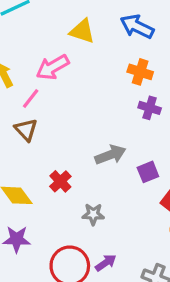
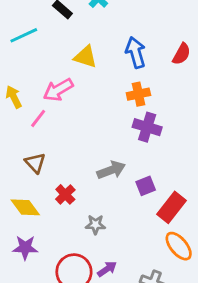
blue arrow: (137, 27) -> (136, 53), turned 48
orange cross: (140, 72) -> (138, 94), turned -30
purple cross: (150, 108) -> (147, 127), size x1.4
brown triangle: (26, 130) -> (35, 163), moved

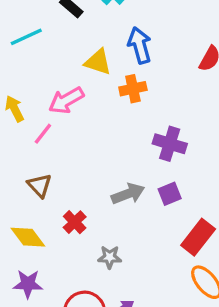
blue arrow: (136, 53) -> (140, 45), moved
orange cross: (138, 94) -> (133, 89), moved
purple square: (146, 186) -> (170, 194), moved

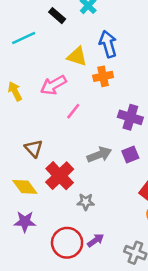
pink line: (43, 134) -> (73, 111), moved
red cross: (75, 222) -> (60, 176), size x1.6

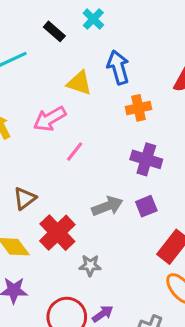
orange cross: (103, 76) -> (139, 108), moved
brown triangle: (34, 148) -> (25, 198), turned 36

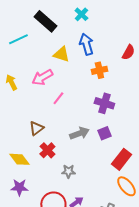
cyan cross: (93, 19) -> (81, 14), moved
black rectangle: (54, 31) -> (45, 21), size x1.6
brown triangle: (25, 198) -> (36, 128), moved
red cross: (57, 233) -> (47, 150), size x0.7

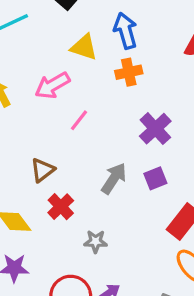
orange cross: (99, 70) -> (129, 72), moved
purple cross: (104, 103) -> (155, 129), turned 30
gray arrow: (79, 133) -> (114, 178), turned -36

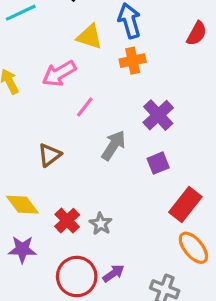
gray arrow: (114, 178) -> (113, 145), moved
red cross: (61, 207) -> (67, 221), moved
gray star: (96, 241) -> (101, 224), turned 30

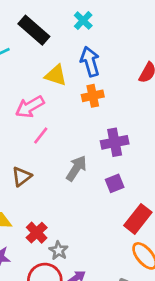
pink line: (85, 107) -> (41, 135), moved
purple cross: (158, 115) -> (115, 142), turned 32
gray star: (101, 224) -> (59, 250), moved

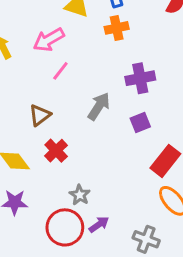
red cross: (37, 233) -> (56, 151), moved

